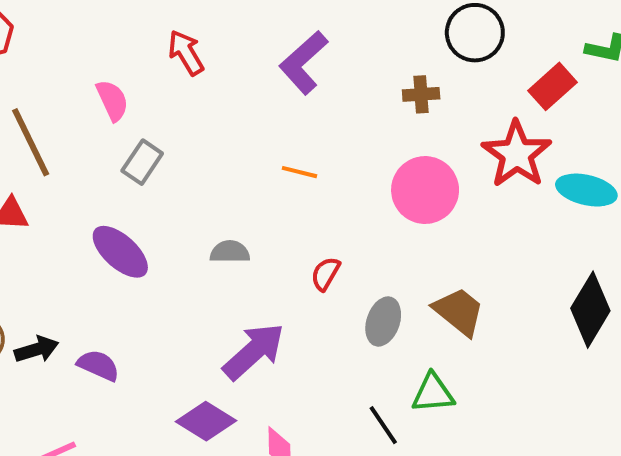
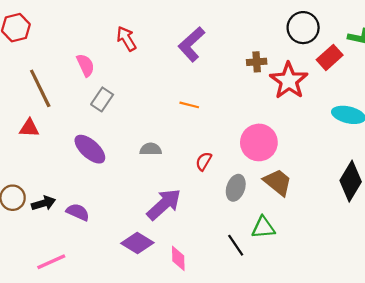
black circle: (475, 33) -> (303, 28), moved
red star: (517, 154) -> (289, 81), moved
pink circle: (425, 190) -> (259, 142), moved

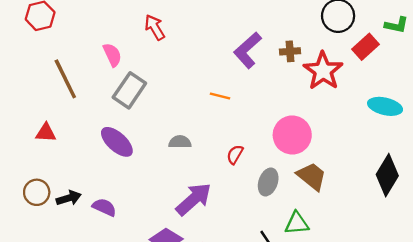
purple L-shape: (192, 44) -> (248, 50), moved
gray rectangle: (102, 99) -> (129, 90), size x1.4
red triangle: (29, 128) -> (46, 133), moved

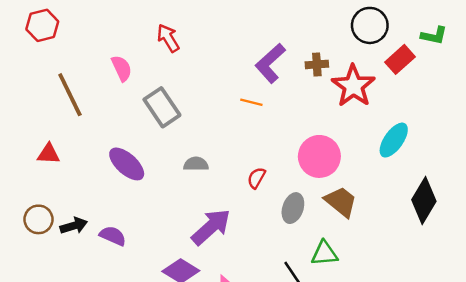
gray rectangle: (129, 90) -> (162, 107), moved, turned -68
orange line: (220, 96) -> (251, 102), moved
cyan ellipse: (385, 106) -> (394, 140), moved, turned -68

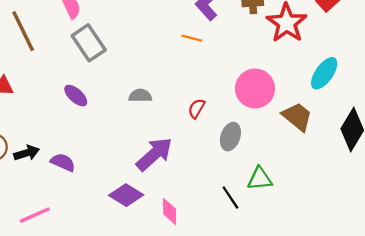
gray rectangle: (162, 107) -> (89, 43), moved
purple ellipse: (127, 164) -> (76, 96), size x0.7
brown trapezoid: (341, 202) -> (297, 117), moved

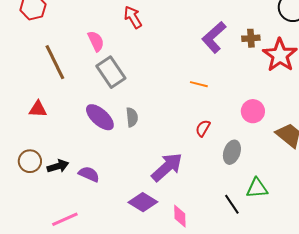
orange line: (192, 38) -> (199, 84), moved
pink circle: (255, 89) -> (253, 111), size x0.7
purple ellipse: (76, 96) -> (100, 117), size x1.4
gray semicircle: (140, 96) -> (132, 117), moved, turned 84

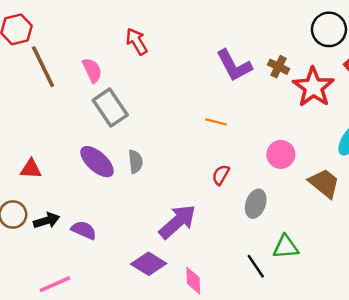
purple L-shape: (214, 37) -> (234, 65), turned -76
brown cross: (251, 38) -> (278, 67), turned 30
brown line: (55, 62) -> (43, 67), moved
red triangle: (38, 109) -> (31, 169), moved

